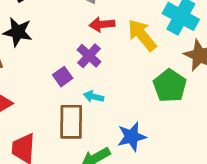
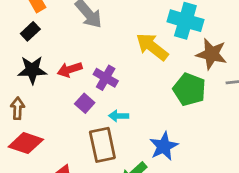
red arrow: (102, 24) -> (70, 70), moved

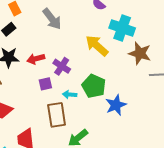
green pentagon: (189, 89) -> (94, 86), moved
purple square: (85, 103) -> (45, 84), turned 32
blue star: (164, 146) -> (116, 105), moved

